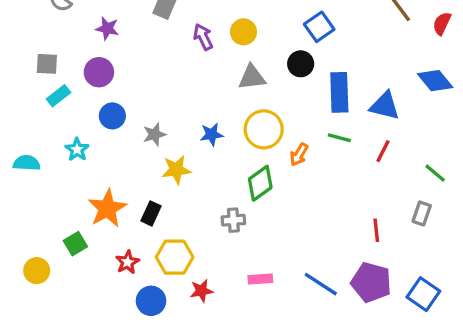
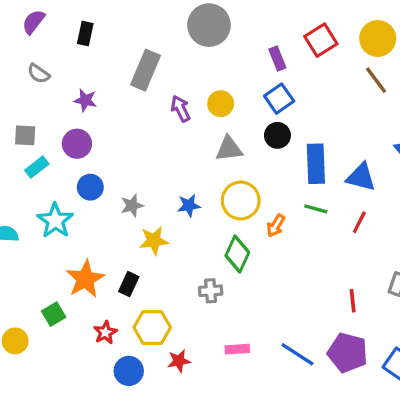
blue square: (319, 27) -> (279, 99), moved
cyan star: (77, 150) -> (55, 221), size x1.5
green diamond: (260, 183) -> (237, 254), turned -30

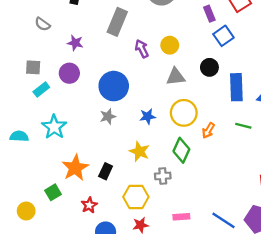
blue square: (279, 99) -> (223, 36), moved
blue circle: (90, 187) -> (114, 86), moved, size x1.6
green line: (316, 209) -> (243, 126), moved
yellow star: (154, 241) -> (139, 151), moved, turned 30
yellow hexagon: (152, 327) -> (136, 197), moved

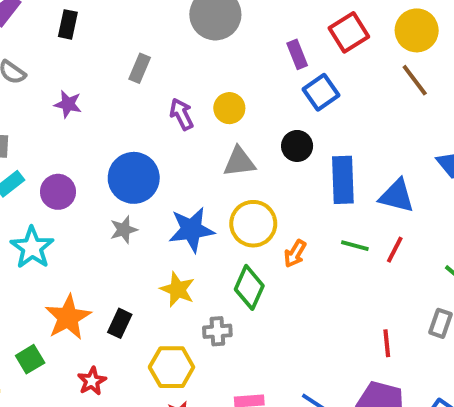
gray rectangle: (117, 22) -> (140, 68), size x0.6
purple circle: (69, 73) -> (58, 192), moved
blue star: (148, 116) -> (191, 230), size x1.6

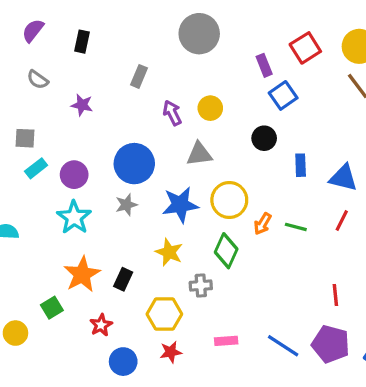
gray triangle: (239, 162) -> (199, 154), moved
blue rectangle: (343, 180) -> (301, 165), size x0.6
green line: (355, 246) -> (296, 227), moved
cyan star: (32, 248) -> (74, 217), moved

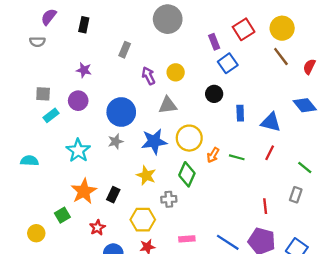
gray semicircle: (38, 80) -> (37, 42), moved, turned -35
purple circle: (74, 175) -> (78, 101), moved

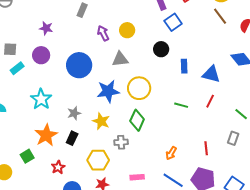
gray star: (116, 141) -> (74, 113), moved
orange arrow: (213, 155) -> (171, 153), moved

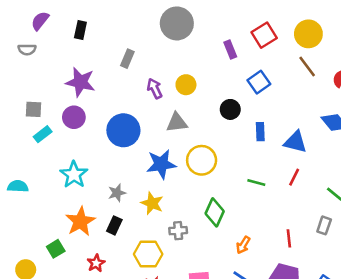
blue square: (173, 22) -> (259, 82), moved
purple star: (46, 28) -> (80, 82), size x1.6
green diamond: (137, 120) -> (215, 212), moved

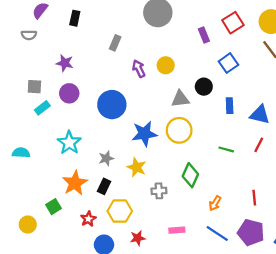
purple star: (80, 82) -> (65, 63), moved, size x0.7
gray triangle: (177, 122) -> (180, 99), moved
yellow hexagon: (148, 254) -> (120, 211), moved

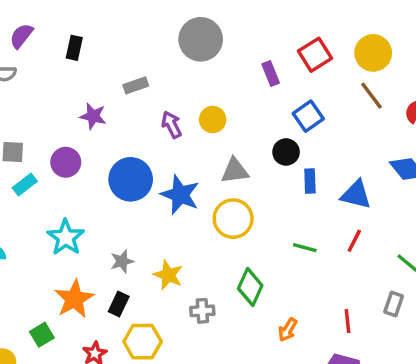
gray rectangle: (115, 43) -> (136, 85), turned 48
purple star: (65, 63) -> (93, 116), moved
black circle: (204, 87) -> (286, 152), moved
blue star: (144, 134) -> (180, 195), moved, turned 30

